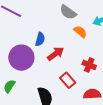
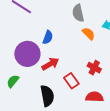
gray semicircle: (68, 12) -> (78, 13), turned 36
red arrow: (56, 54) -> (50, 64), moved

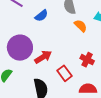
blue semicircle: (48, 37) -> (41, 16), moved, turned 32

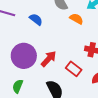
blue semicircle: (41, 16) -> (36, 19), turned -88

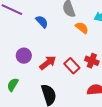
purple circle: (24, 56) -> (24, 56), size x0.6
red rectangle: (74, 69) -> (72, 66), moved

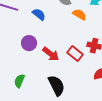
purple circle: (24, 56) -> (29, 43), moved
red arrow: (48, 63) -> (51, 54), turned 84

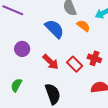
blue semicircle: (39, 14) -> (54, 29), moved, size x1.5
purple circle: (29, 43) -> (22, 49), moved

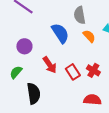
green semicircle: (16, 85) -> (16, 72), moved
black semicircle: (53, 94) -> (34, 94), moved

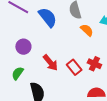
blue semicircle: (60, 33) -> (48, 17), moved

